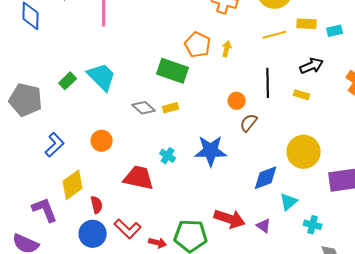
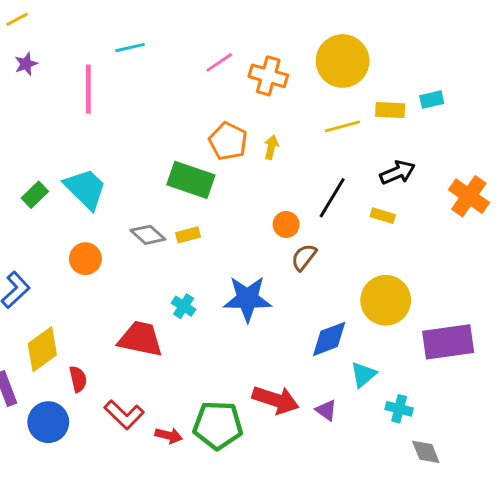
cyan rectangle: (335, 31) -> (432, 100), moved
black line: (268, 83) -> (332, 198), turned 32
orange circle: (102, 141) -> (85, 259), moved
blue circle: (93, 234) -> (48, 422), moved

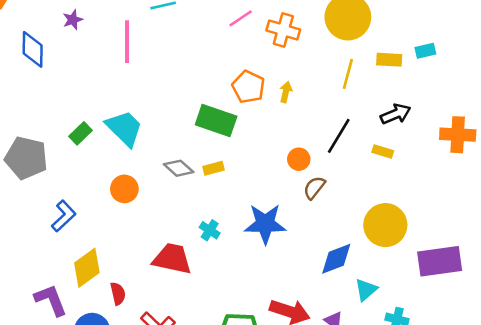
yellow line: (343, 126) -> (348, 74), turned -60
orange cross: (469, 196) -> (458, 135), turned -32

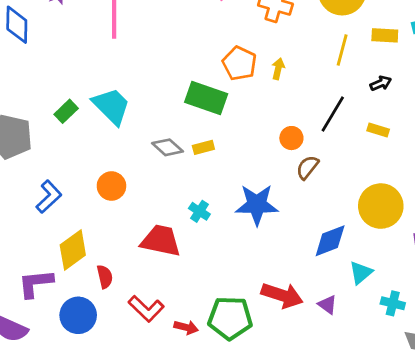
black arrow: (396, 114) -> (381, 83), moved, size x0.7
orange circle: (124, 189) -> (111, 186), moved
purple L-shape: (51, 300) -> (35, 283), turned -75

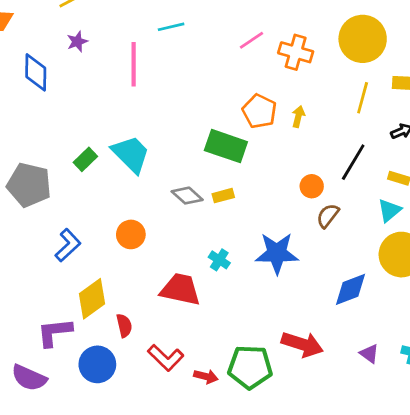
cyan triangle: (361, 273) -> (389, 210), moved
purple triangle: (327, 305) -> (369, 354), moved

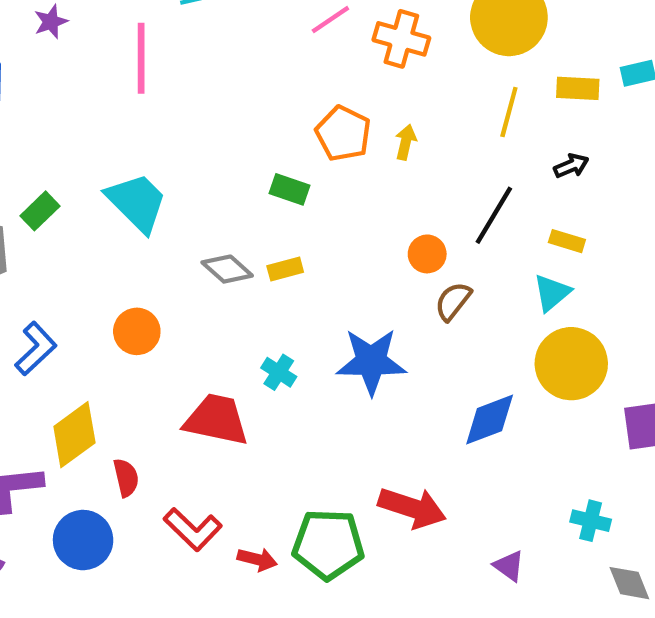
green rectangle: (226, 146) -> (290, 189), size x0.6
green rectangle: (85, 159) -> (40, 211), moved
purple triangle: (369, 354) -> (509, 566), moved

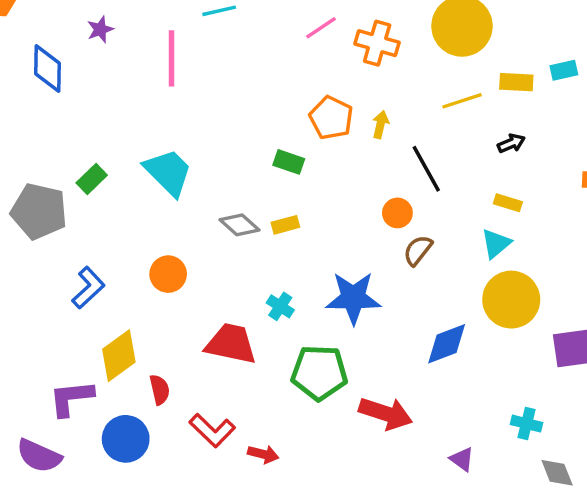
yellow line: (509, 112) -> (462, 101), turned 57
black line: (494, 215) -> (426, 169), moved, turned -60
green pentagon: (328, 544) -> (319, 373), moved

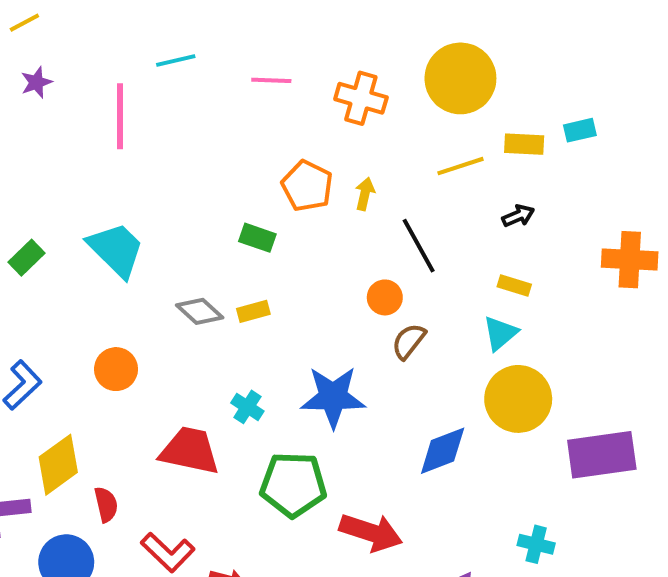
pink line: (321, 28) -> (271, 80), moved, turned 36

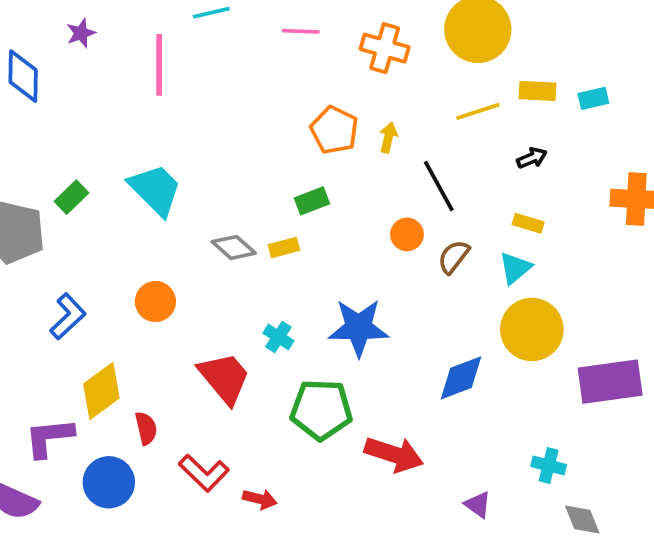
cyan rectangle: (580, 130) -> (593, 98), moved
green rectangle: (257, 238) -> (312, 201), moved, turned -40
brown semicircle: (409, 341) -> (454, 257), moved
red trapezoid: (190, 451) -> (224, 378), turned 38

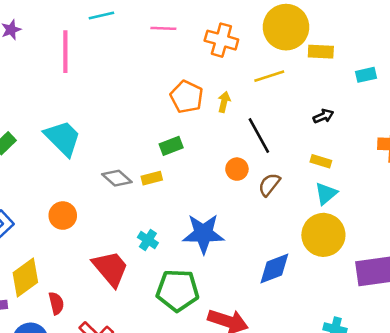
yellow rectangle: (537, 91) -> (321, 52), moved
yellow line: (478, 111) -> (269, 76), moved
cyan triangle: (515, 268) -> (326, 194), moved

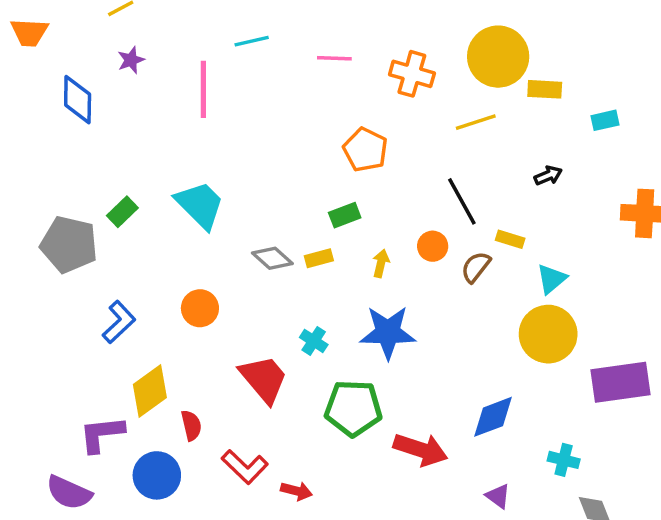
yellow arrow: (224, 102) -> (381, 263), moved
yellow rectangle: (321, 161) -> (510, 239), moved
blue diamond: (274, 268) -> (493, 417), moved

